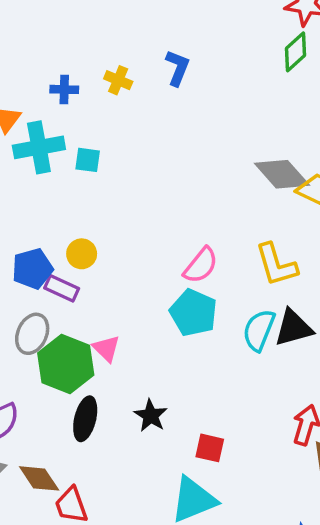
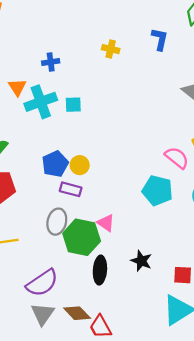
blue L-shape: (178, 68) -> (160, 39), moved
yellow cross: (118, 80) -> (111, 49), moved
pink semicircle: (201, 265) -> (177, 158), moved, turned -80
blue pentagon: (32, 269) -> (55, 164), moved

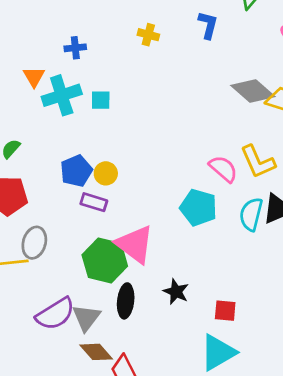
gray ellipse: (57, 222) -> (34, 243), moved
pink triangle: (106, 223) -> (135, 244), size x1.8
gray triangle: (43, 314) -> (86, 318), moved

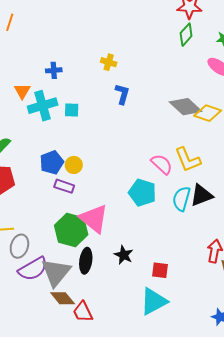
blue L-shape: (208, 25) -> (122, 94), moved
gray ellipse: (34, 243) -> (19, 246), moved
gray triangle: (86, 318) -> (56, 272), size x1.4

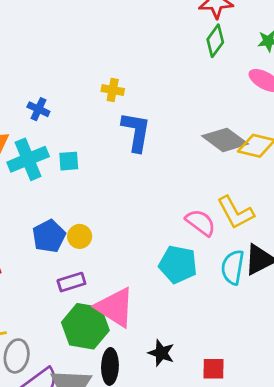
blue cross: (54, 70) -> (38, 109), turned 35
blue L-shape: (122, 94) -> (136, 132), size x1.4
purple rectangle: (64, 186) -> (71, 282), moved, turned -30

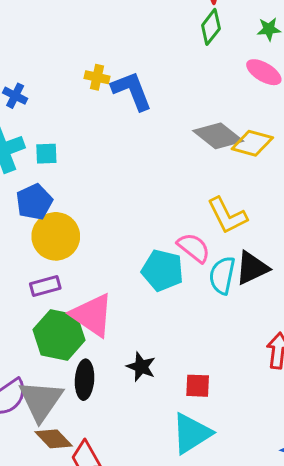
blue L-shape: (136, 132) -> (132, 91), moved, turned -33
pink semicircle: (201, 223) -> (194, 248), moved
blue pentagon: (49, 236) -> (34, 202), moved
yellow circle: (80, 236) -> (56, 236), size x1.8

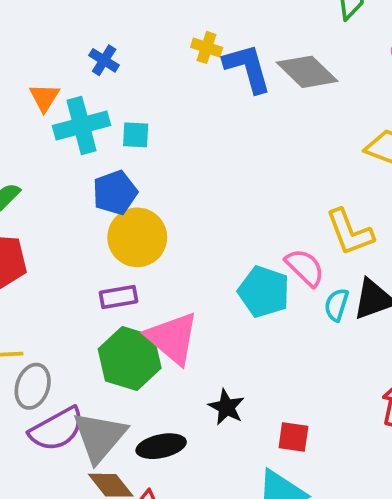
gray diamond: (218, 136) -> (307, 72), moved
cyan semicircle: (222, 275) -> (337, 305), size x0.7
black ellipse: (85, 380) -> (161, 446), moved, turned 69

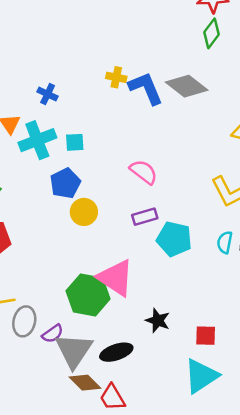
yellow circle: (137, 237) -> (84, 212), size x0.7
pink semicircle: (305, 267) -> (144, 172), moved
purple rectangle: (119, 297) -> (145, 217), moved
purple semicircle: (57, 429) -> (53, 334), moved, size x0.6

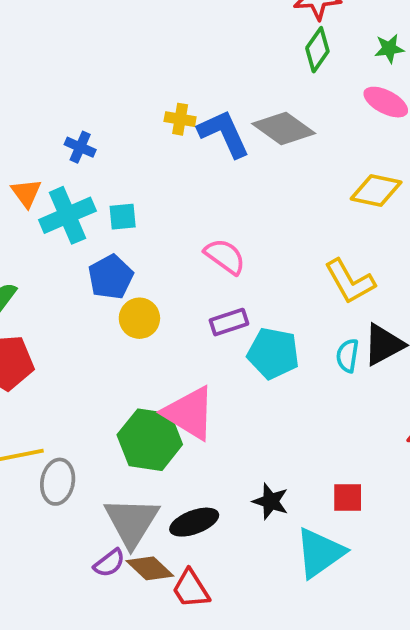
black star: (158, 321) -> (271, 501), moved
purple semicircle: (53, 334) -> (109, 563), moved
red square: (206, 336) -> (348, 498), moved

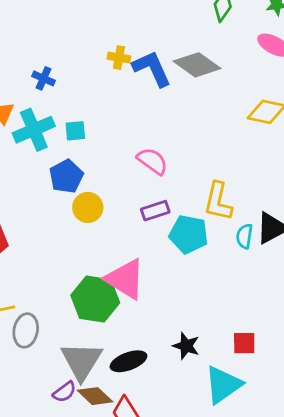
yellow L-shape: (350, 281) -> (218, 202), moved, turned 42

